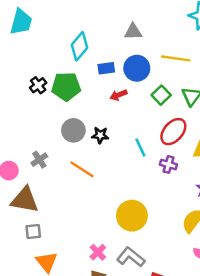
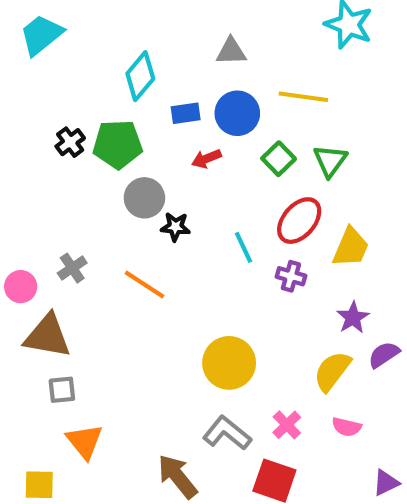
cyan trapezoid: (21, 22) -> (41, 35), turned -144
gray circle: (73, 130) -> (144, 198), moved
pink cross: (98, 252) -> (287, 425), moved

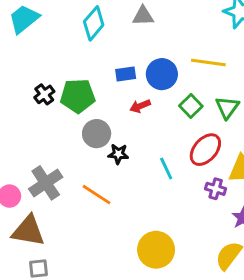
gray triangle: (231, 51) -> (143, 16), moved
cyan diamond: (140, 76) -> (94, 23), moved
gray cross: (72, 268) -> (46, 183), size x1.6
purple cross: (291, 276) -> (216, 189), moved

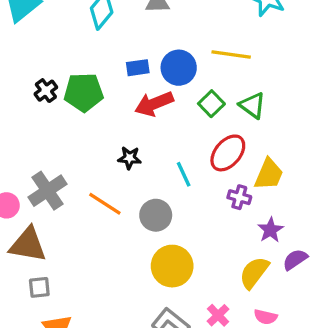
red arrow: (140, 106) -> (154, 104), size x1.6
green triangle: (227, 107) -> (252, 105), turned -30
gray circle: (97, 134) -> (156, 215), moved

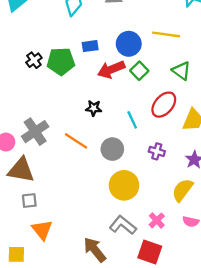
blue rectangle: (138, 68) -> (90, 46), moved
green square: (211, 104) -> (139, 71), moved
purple cross: (239, 197) -> (157, 151), moved

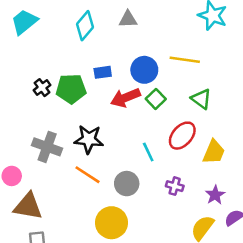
black star: (94, 108) -> (89, 139), moved, size x1.6
gray cross: (35, 132) -> (47, 147), moved, turned -36
yellow circle: (124, 185) -> (111, 223), moved

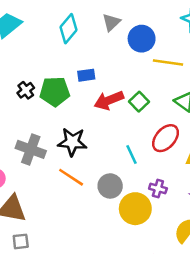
gray triangle: (128, 19) -> (111, 22), turned -42
blue circle: (144, 70) -> (142, 39), moved
yellow circle: (111, 223) -> (135, 209), moved

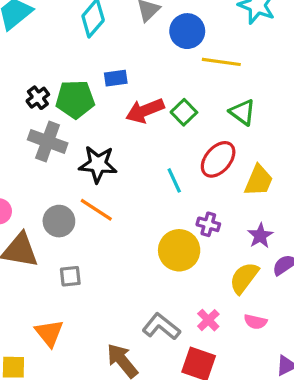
gray cross: (31, 149) -> (48, 141), moved
gray circle: (110, 186) -> (59, 221), moved
gray square: (21, 241) -> (70, 276), moved

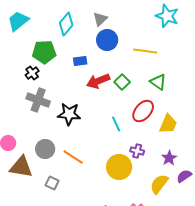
blue circle: (187, 31) -> (107, 40), moved
green pentagon: (75, 99) -> (44, 52), moved
orange line: (96, 210) -> (73, 157), moved
gray square: (70, 276) -> (52, 183), turned 32

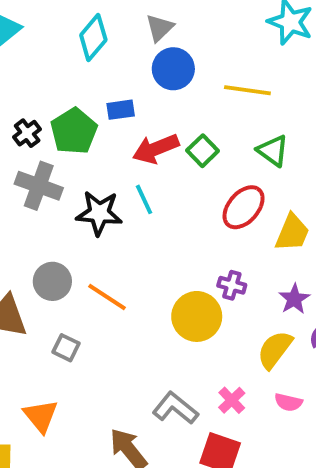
green pentagon: (44, 52) -> (74, 131), moved, turned -30
cyan line: (116, 124) -> (144, 199), moved

